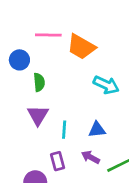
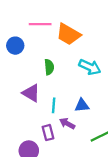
green semicircle: (39, 82) -> (49, 67), moved
purple triangle: (38, 115) -> (31, 93), turned -30
purple arrow: (90, 157) -> (67, 123), moved

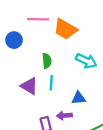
cyan line: (54, 105) -> (51, 83), moved
purple arrow: (67, 123) -> (64, 116), turned -32

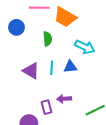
green semicircle: (47, 61) -> (48, 39), moved
blue triangle: (79, 98) -> (70, 67), moved

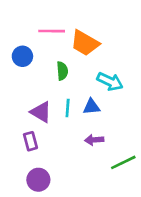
purple arrow: (64, 99) -> (94, 140), moved
purple rectangle: (47, 107) -> (30, 141), moved

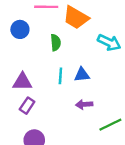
cyan arrow: (110, 81) -> (109, 43), moved
purple triangle: (41, 112) -> (22, 82), moved, turned -30
purple rectangle: (30, 141) -> (27, 106), turned 49

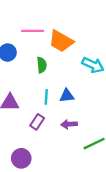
purple rectangle: (27, 106) -> (37, 122), moved

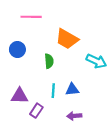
pink line: (33, 31) -> (31, 17), moved
purple rectangle: (37, 122) -> (36, 111), moved

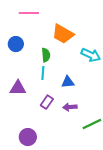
cyan line: (53, 91) -> (43, 73), moved
purple rectangle: (36, 111) -> (47, 102), moved

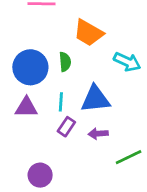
blue circle: (16, 44) -> (30, 67), moved, size x1.6
cyan line: (43, 73) -> (61, 102), moved
blue triangle: (68, 82) -> (95, 99), size x1.6

